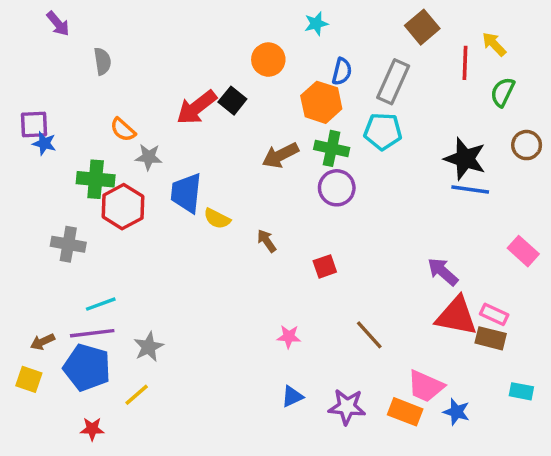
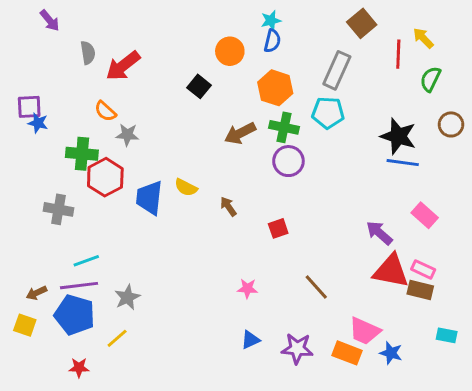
blue semicircle: (342, 72) -> (272, 41), moved
red arrow: (196, 107) -> (123, 66), moved
blue trapezoid: (186, 193) -> (149, 198), moved
pink rectangle: (523, 251) -> (425, 215), moved

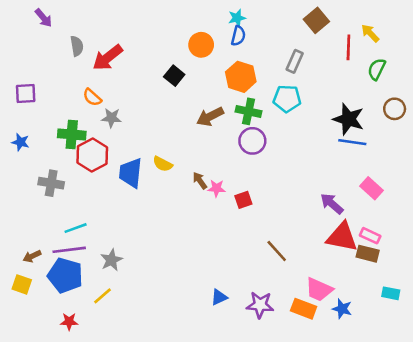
gray rectangle: (337, 70) -> (295, 61), size x0.7
blue star: (38, 123) -> (20, 142), moved
pink star: (247, 289) -> (216, 188), moved

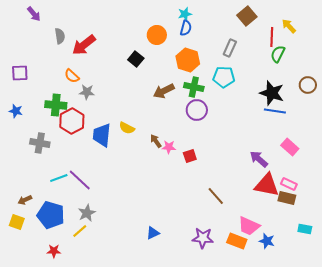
green semicircle: (377, 69) -> (278, 54), moved
purple line: (69, 250) -> (80, 180), moved, turned 50
gray star: (111, 260) -> (87, 213), moved
blue triangle: (219, 297) -> (153, 233), moved

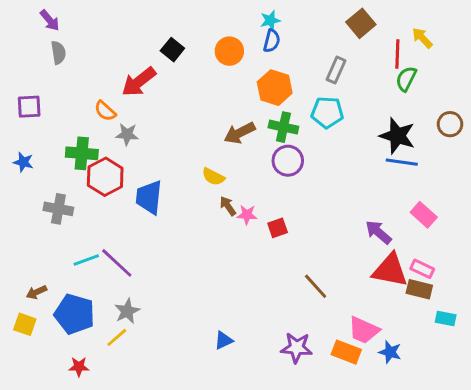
gray semicircle: (60, 36) -> (58, 53), moved
red arrow: (84, 45) -> (139, 82), moved
black square: (136, 59) -> (172, 50), moved
yellow semicircle: (127, 128) -> (213, 177), moved
cyan rectangle: (305, 229) -> (446, 318), moved

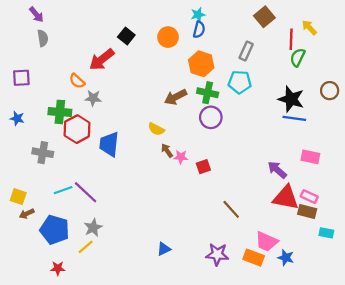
pink rectangle: (424, 215) -> (310, 157), turned -30
yellow square: (25, 324) -> (18, 197), moved

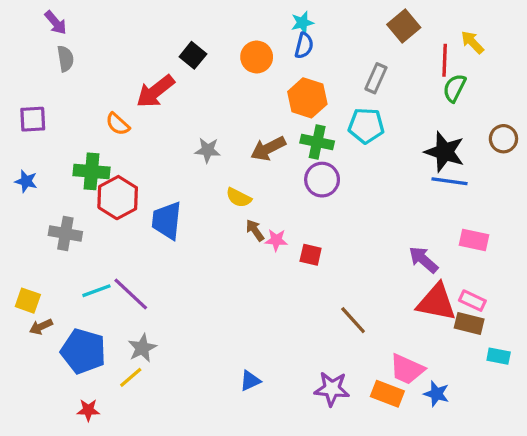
gray star: (93, 98) -> (208, 150), moved
red square: (203, 167) -> (311, 255), turned 32

